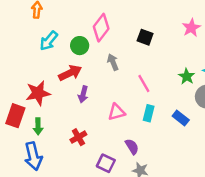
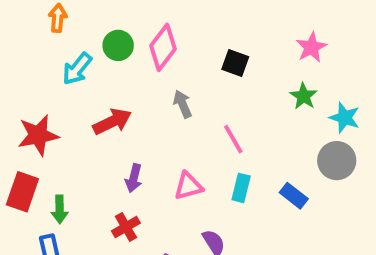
green circle: (80, 46) -> (118, 45), moved
green star: (187, 76) -> (304, 96), moved
red star: (38, 93) -> (38, 135), moved
purple arrow: (83, 94) -> (134, 178), moved

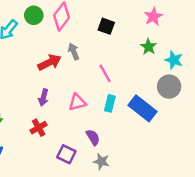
red arrow: (112, 122) -> (49, 62), moved
blue rectangle: (294, 196) -> (142, 108), size x1.6

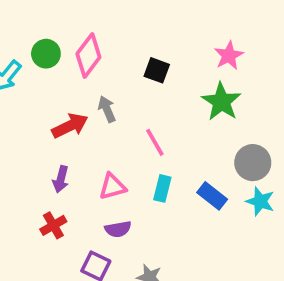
green star: (149, 47) -> (221, 102), size x1.5
cyan star: (174, 60) -> (260, 201), moved
blue rectangle: (142, 108) -> (212, 196), size x0.7
purple semicircle: (93, 137) -> (118, 229), moved, turned 112

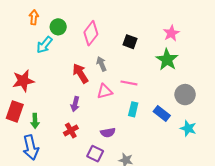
green circle: (46, 54) -> (58, 27), moved
red arrow: (70, 126) -> (80, 73), turned -96
pink line: (155, 142) -> (129, 83), turned -49
pink triangle: (112, 187) -> (105, 91), moved
cyan star: (260, 201) -> (188, 128), moved

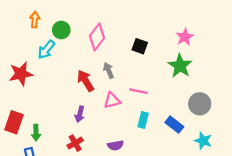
red star: (23, 81) -> (21, 74), moved

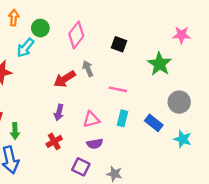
pink star: (185, 37) -> (181, 35), moved, turned 30
red arrow: (85, 81) -> (65, 79), turned -90
pink triangle: (112, 100) -> (91, 119), moved

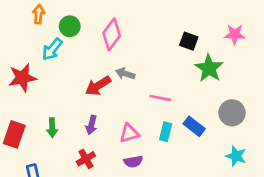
black square: (119, 44) -> (189, 41), moved
gray arrow: (88, 69) -> (125, 74), turned -49
blue rectangle: (154, 123) -> (194, 126), moved
green arrow: (15, 131) -> (52, 128), moved

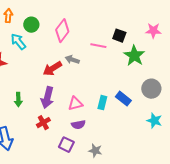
cyan arrow: (52, 49) -> (18, 42), turned 102
pink line: (160, 98) -> (98, 46), moved
purple arrow: (91, 125) -> (47, 98), size x1.5

